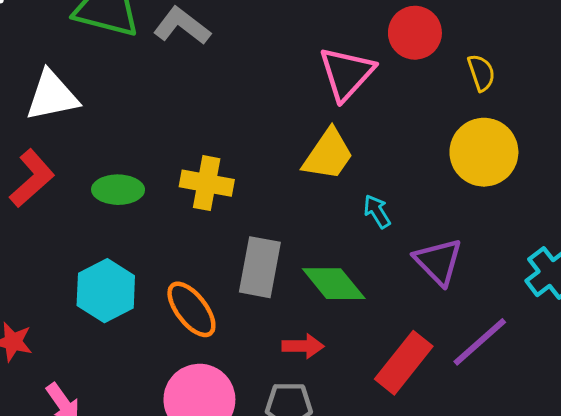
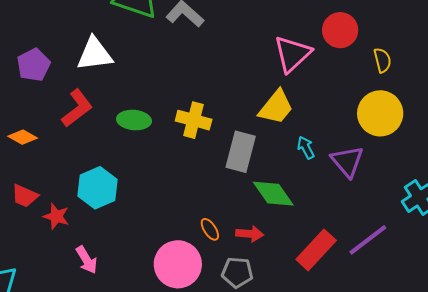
purple triangle: (438, 262) -> (347, 161), moved
gray rectangle: (260, 267) -> (241, 152), moved
cyan hexagon: (106, 291) -> (97, 188), moved
orange ellipse: (191, 309) -> (210, 229), moved, size x0.6

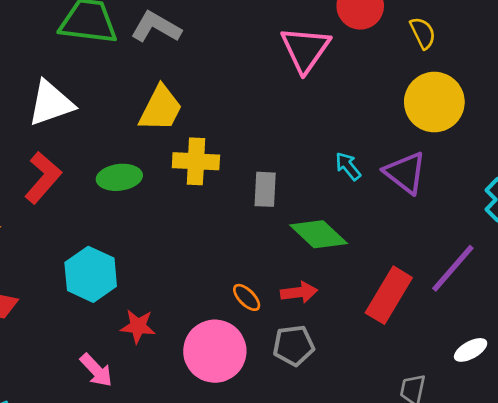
yellow trapezoid: (276, 107) -> (161, 108), moved
gray rectangle: (241, 152) -> (265, 189), size x0.7
red star: (56, 216) -> (138, 326), moved

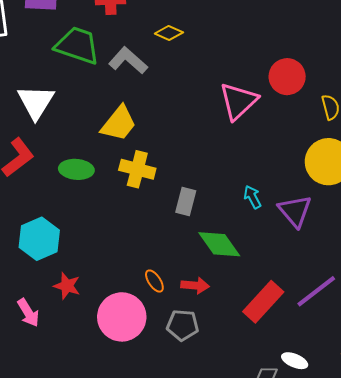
white triangle: (51, 103) -> (36, 102), turned -51
white ellipse: (471, 350) -> (295, 361), moved, turned 40

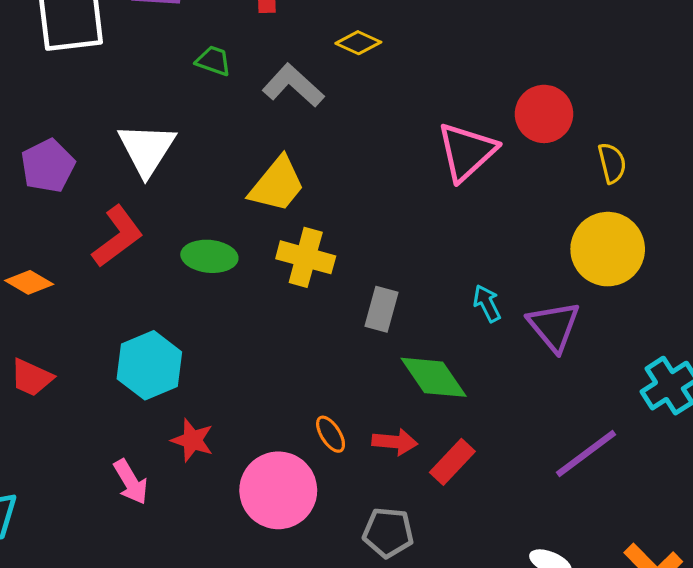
green trapezoid: (77, 46) -> (213, 61), size x0.5
red rectangle: (263, 302) -> (452, 462), moved, size x0.7
gray pentagon: (183, 325) -> (388, 533), moved

